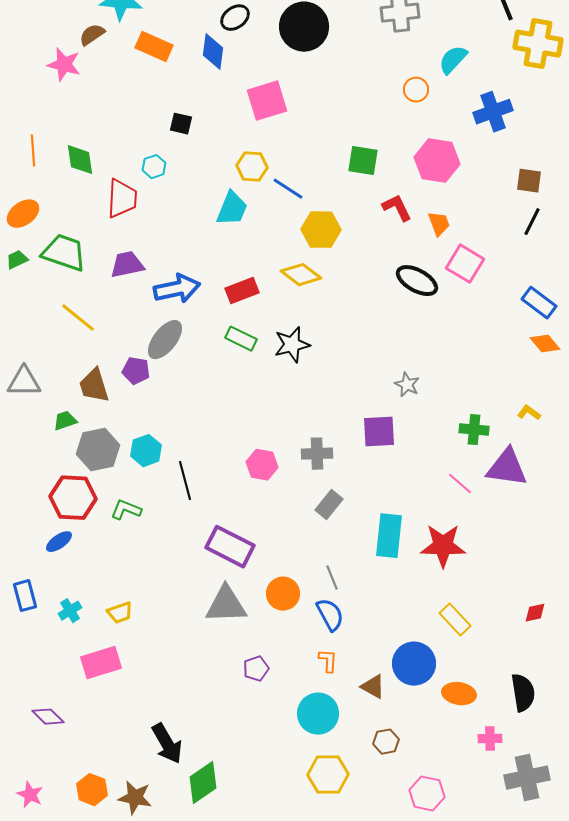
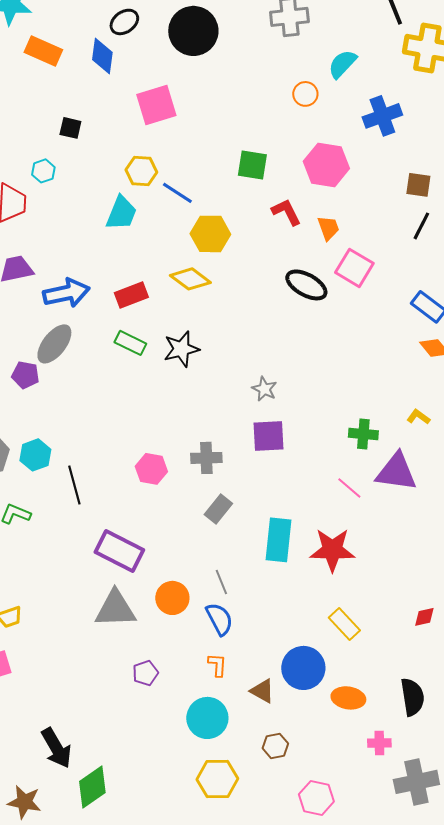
gray star: (407, 385) -> (264, 389), moved

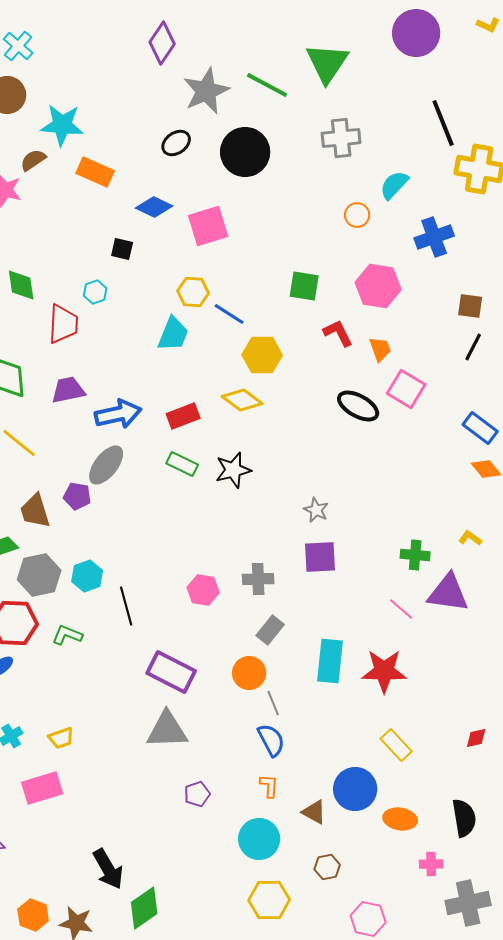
blue diamond: (102, 56) -> (154, 207), moved, turned -72
orange circle: (172, 598) -> (249, 673), moved

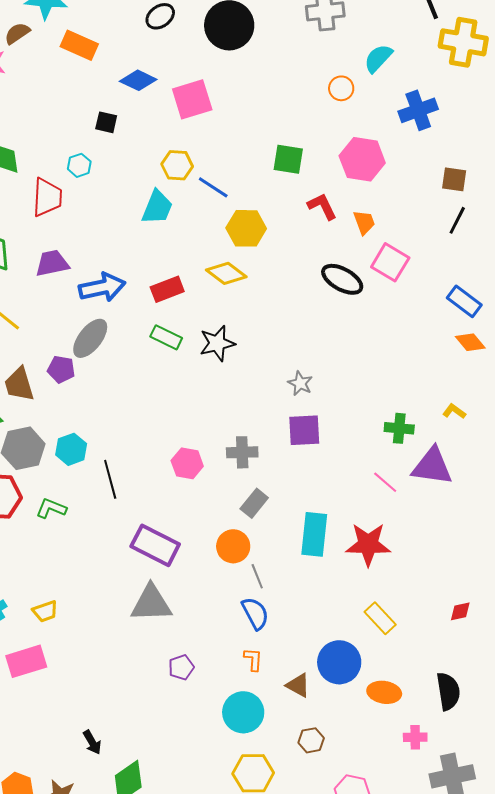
black arrow: (108, 869) -> (92, 742), size x0.6

